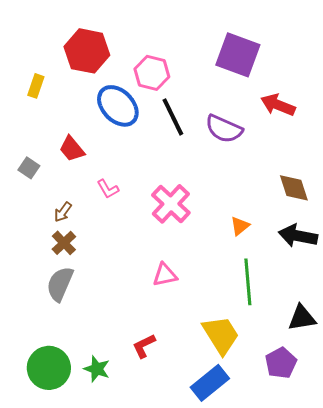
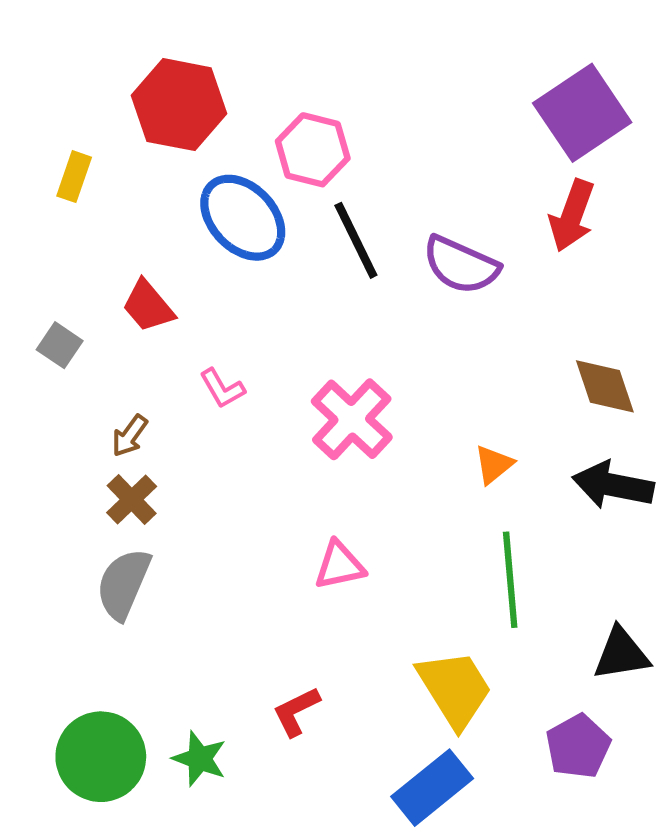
purple square: (238, 55) -> (582, 113), moved, turned 36
red arrow: (278, 105) -> (572, 216), turned -92

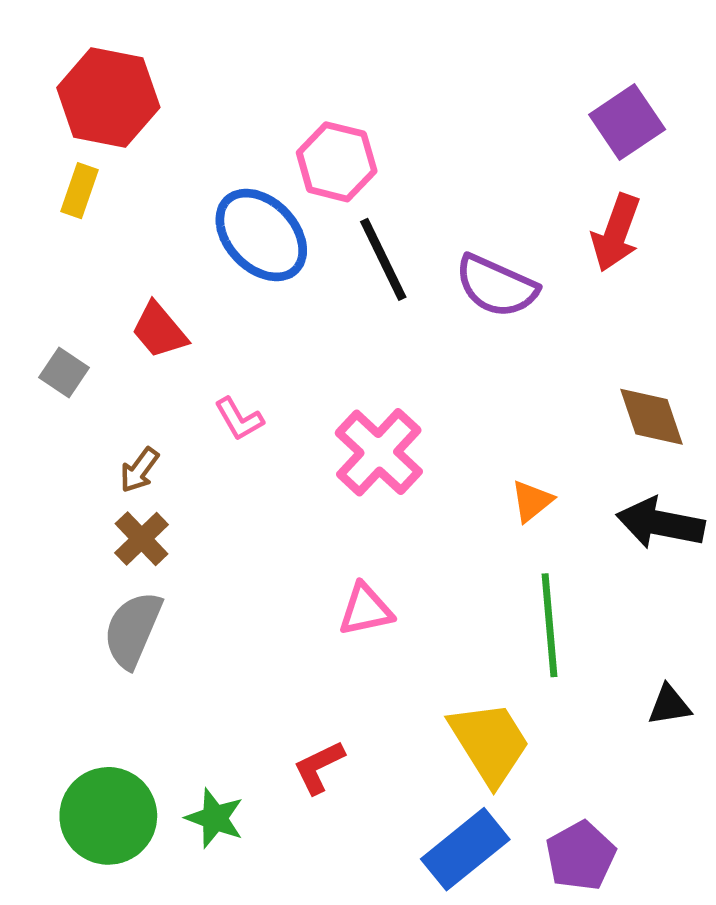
red hexagon: (179, 105) -> (108, 98), moved
purple square: (582, 113) -> (627, 122), size x0.7
black triangle: (621, 654) -> (669, 705), size x0.7
purple pentagon: (578, 746) -> (581, 856), moved

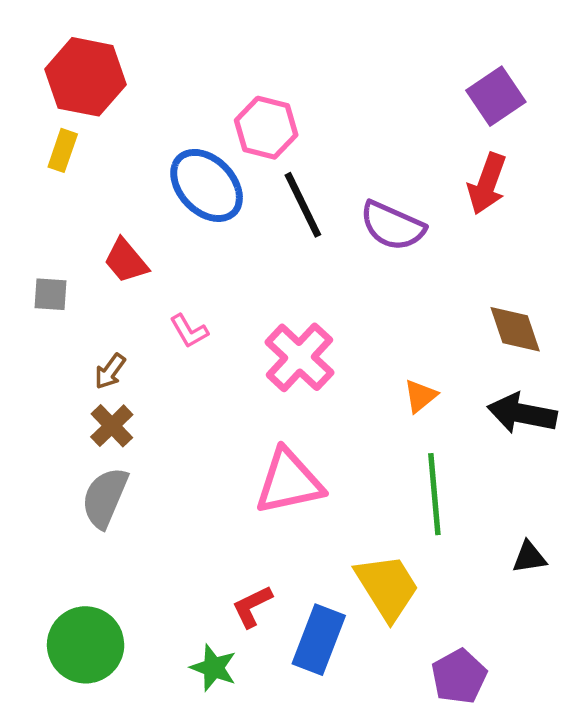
gray square: (64, 372) -> (50, 294), turned -30
pink triangle: (365, 610) -> (289, 482), size x1.6
green star: (215, 818) -> (214, 668), moved
blue rectangle: (465, 849) -> (319, 640), moved, turned -30

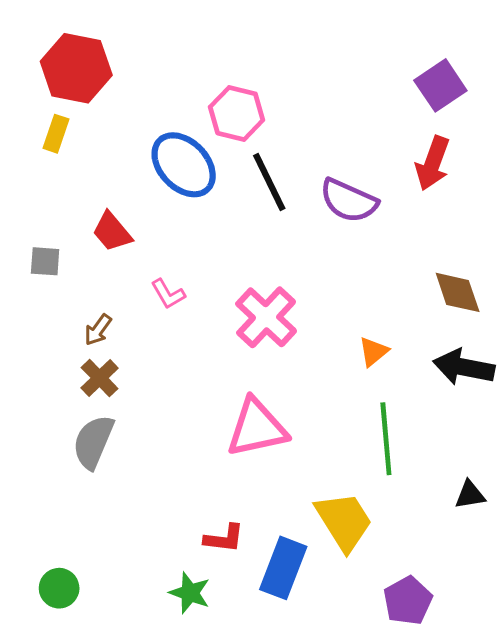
red L-shape: (252, 606) -> (224, 538), turned -147
green circle: (86, 645) -> (59, 588), moved, size x0.6

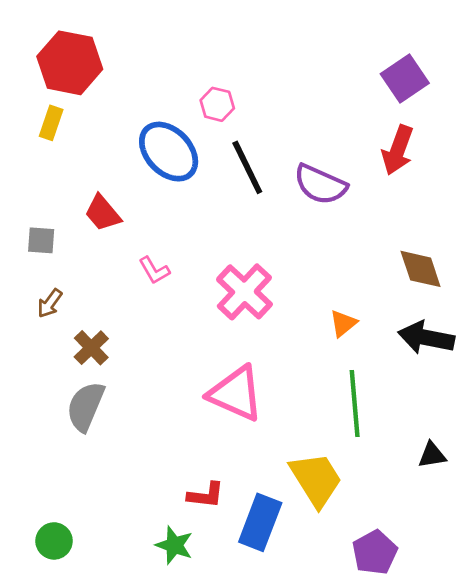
pink hexagon: (237, 113) -> (217, 104), size x0.7
brown arrow: (98, 330) -> (50, 303), moved
pink triangle: (257, 428) -> (236, 394), turned 36

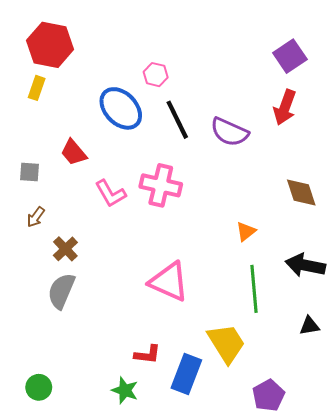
pink L-shape: (154, 270) -> (111, 194), size x1.4
pink cross: (244, 292) -> (161, 185), moved, turned -30
black arrow: (426, 338) -> (305, 265), moved

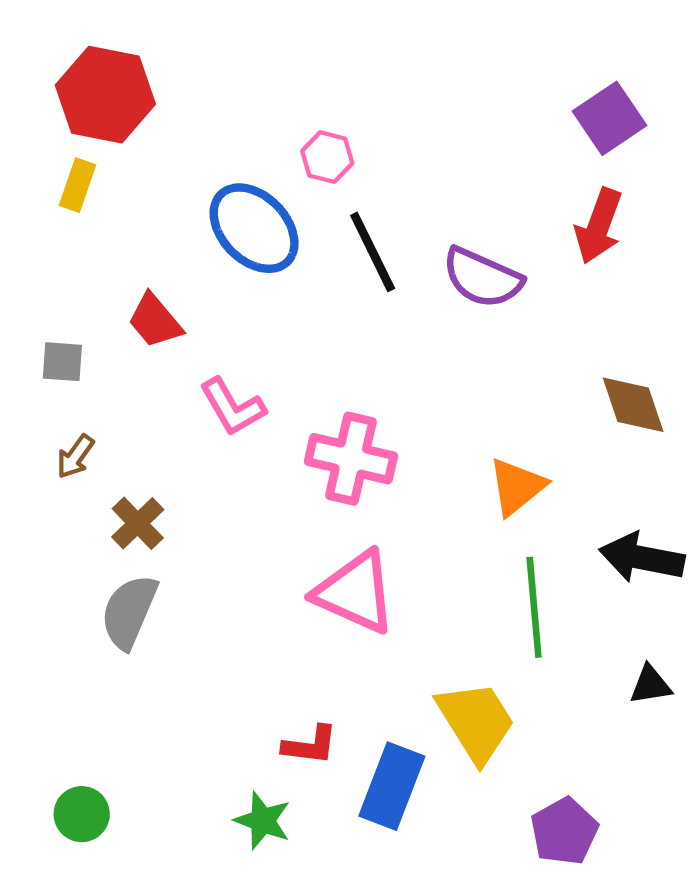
pink cross: (161, 185) -> (351, 459), moved
orange triangle: (246, 231) -> (517, 487), size x1.4

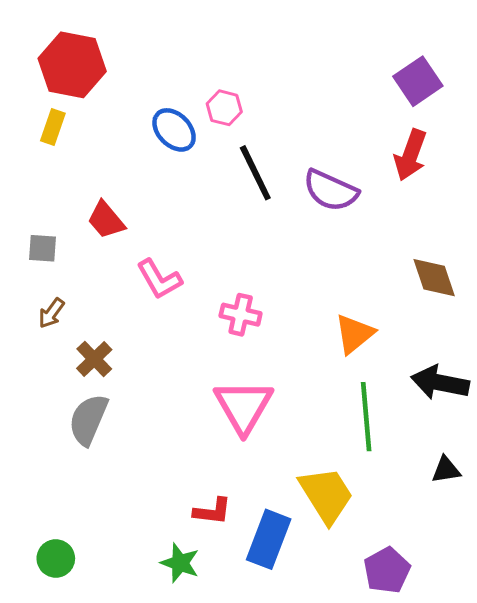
blue ellipse: (254, 228) -> (174, 130), moved, size x0.7
pink cross: (351, 459) -> (241, 315), size x0.7
pink triangle: (355, 592) -> (243, 406), turned 36

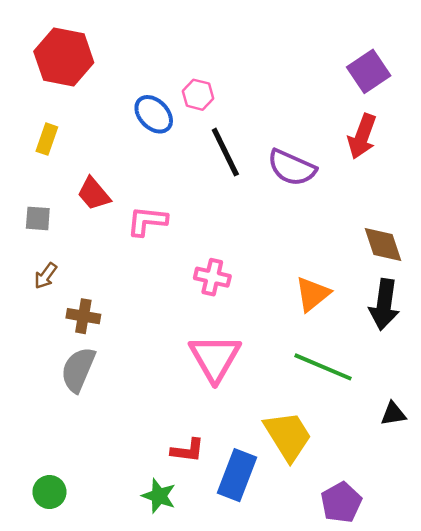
yellow rectangle: (53, 127) -> (47, 139), moved
pink L-shape: (159, 279) -> (147, 221), moved, turned 126
brown cross: (94, 359) -> (83, 316), turned -36
black arrow: (440, 383) -> (384, 304), moved, turned -93
green line: (366, 417) -> (323, 367), turned -62

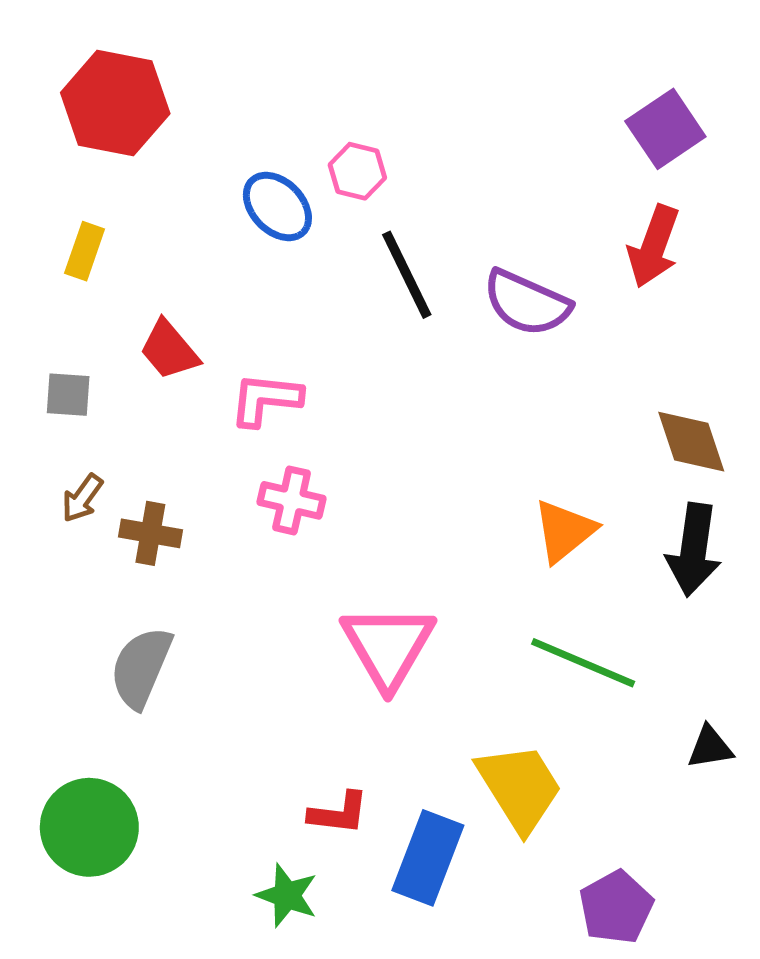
pink cross: (212, 277) -> (292, 500), moved
brown cross: (83, 316) -> (150, 533), moved
green circle: (49, 492) -> (89, 827), moved, size x1.6

